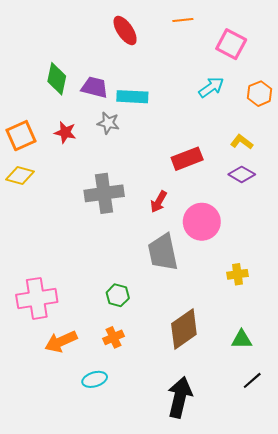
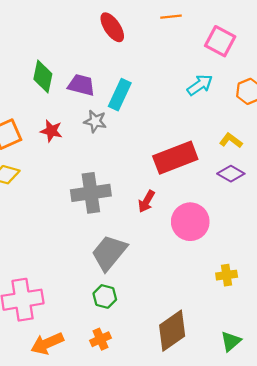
cyan rectangle: (132, 97) -> (120, 95), turned -68
red rectangle: (187, 159) -> (175, 158), size x1.4
gray trapezoid: (163, 252) -> (109, 253), moved, turned 51
green triangle: (242, 339) -> (231, 341), turned -40

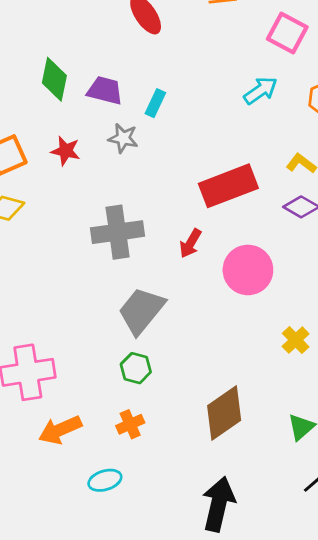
cyan rectangle: (120, 95) -> (155, 103), size x0.7
yellow cross: (227, 275) -> (296, 340), turned -36

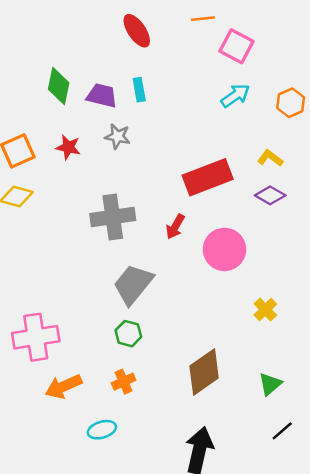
pink square: (287, 33) -> (237, 46), moved
cyan rectangle: (155, 103) -> (139, 90), moved, turned -35

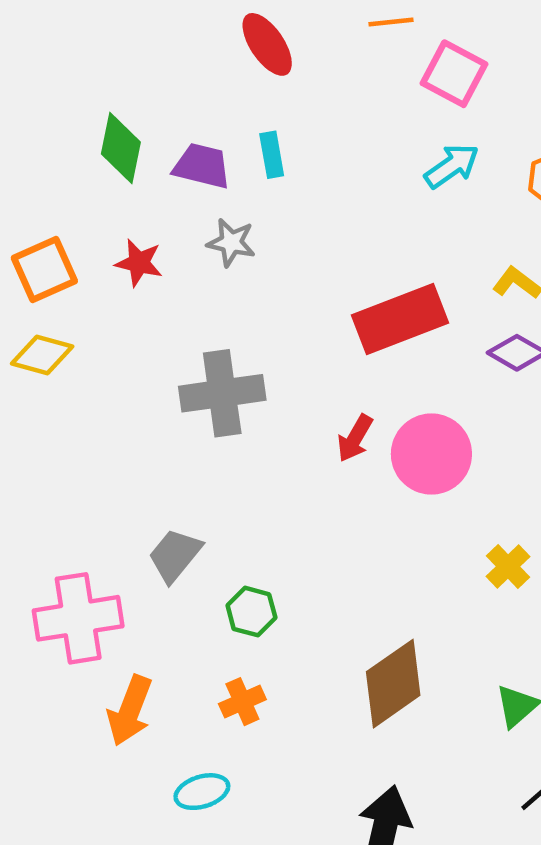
red arrow: (175, 227) -> (355, 438), moved
gray trapezoid: (133, 284) -> (175, 555), moved, size x0.7
orange arrow: (63, 386) -> (130, 711), turned -45

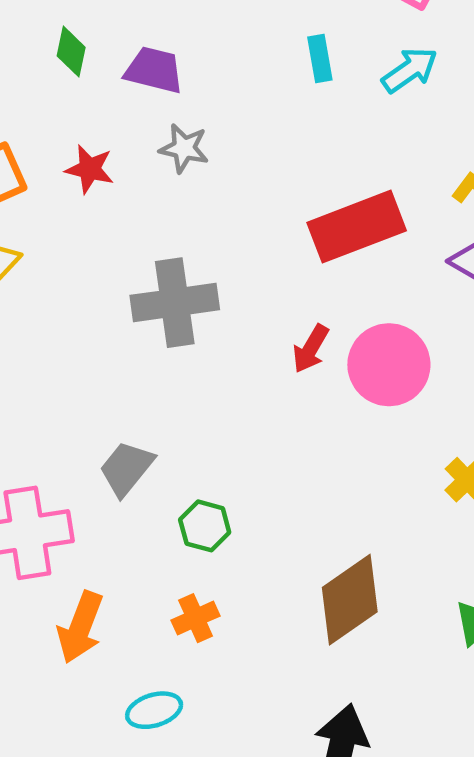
green diamond: (121, 148) -> (71, 52), size x0.7
cyan rectangle: (272, 155) -> (320, 58), moved

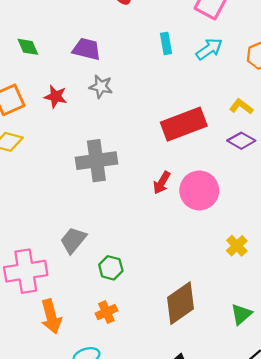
green diamond: (71, 52) -> (28, 47), moved, turned -35
orange arrow: (80, 627) -> (51, 316), turned -36

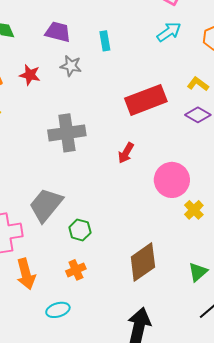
cyan rectangle: (166, 43) -> (105, 41), moved
pink circle: (199, 190) -> (172, 180), moved
gray trapezoid: (73, 240) -> (46, 205), size x1.4

